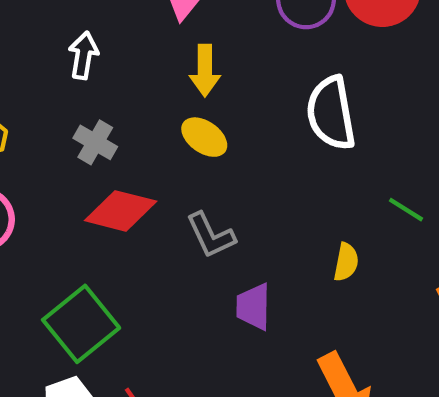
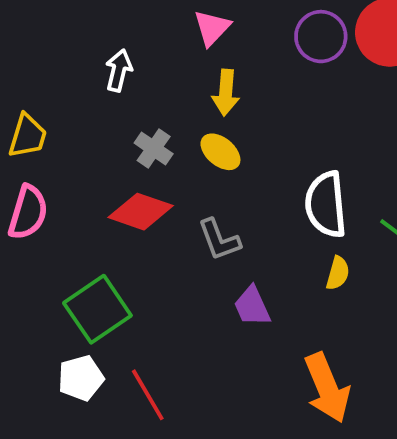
white semicircle: (331, 113) -> (326, 205), moved
gray cross: (95, 142) -> (154, 148), moved
purple trapezoid: (253, 307) -> (252, 306), turned -30

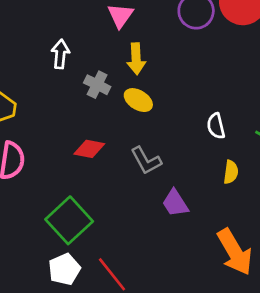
gray cross: (154, 148) -> (97, 85), moved
white semicircle: (326, 205) -> (216, 126), size x0.6
red diamond: (141, 212) -> (89, 149), size x0.7

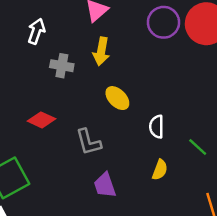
gray cross: (97, 85) -> (62, 66), turned -30
yellow ellipse: (138, 100) -> (117, 98), moved

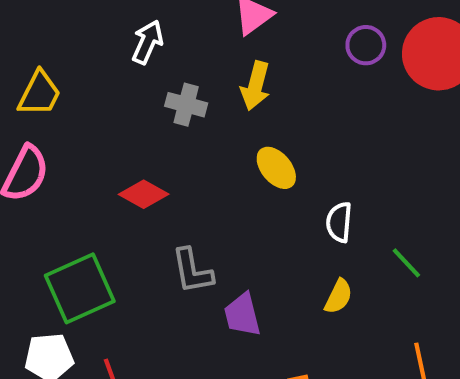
purple circle: (164, 22) -> (366, 45), size x0.7
gray L-shape: (88, 142) -> (192, 271), moved

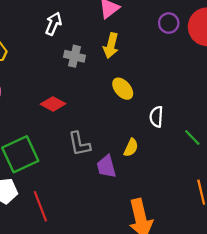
yellow semicircle: (338, 296) -> (131, 148), moved

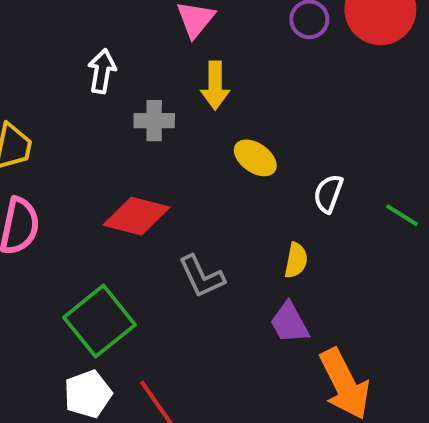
red diamond: (53, 104) -> (136, 216), size x1.4
white semicircle: (156, 117) -> (328, 194), turned 30
purple trapezoid: (106, 167) -> (289, 323), moved

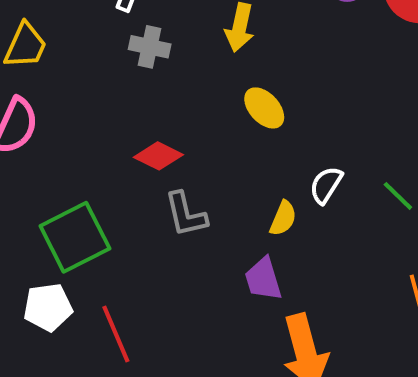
gray cross: (154, 121) -> (150, 47), moved
white semicircle: (328, 194) -> (326, 185), moved
red diamond: (136, 216) -> (158, 156), moved, size x0.7

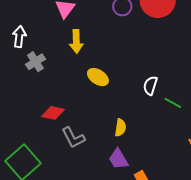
gray cross: (150, 47) -> (36, 62), turned -30
white semicircle: (326, 185) -> (150, 86), moved

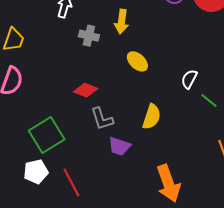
gray cross: (36, 62) -> (89, 36), moved, turned 36
yellow semicircle: (120, 128) -> (152, 117), size x1.4
purple trapezoid: (118, 159) -> (119, 146), moved, turned -50

